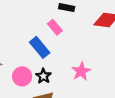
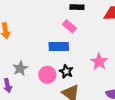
blue rectangle: (40, 47) -> (59, 47), turned -42

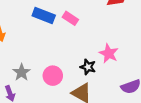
blue rectangle: (59, 47) -> (44, 15), moved, turned 30
black star: (66, 71) -> (88, 67), moved

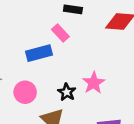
blue rectangle: (44, 15) -> (39, 53), moved, turned -50

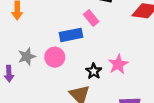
pink circle: (25, 92) -> (55, 57), moved

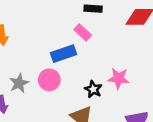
pink star: (118, 64) -> (119, 78), turned -30

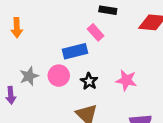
black star: (93, 89) -> (89, 81), moved

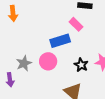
orange arrow: (17, 28) -> (13, 13), moved
black star: (89, 81) -> (81, 65), moved

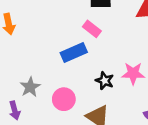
pink circle: (48, 61) -> (64, 99), moved

